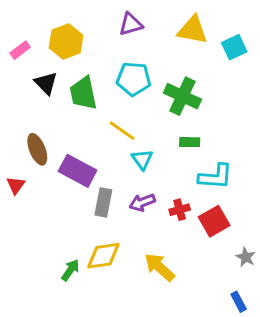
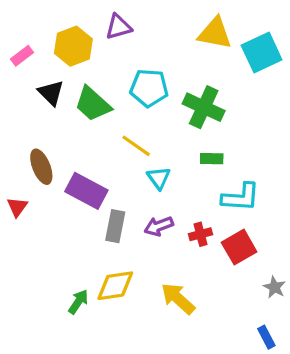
purple triangle: (131, 24) -> (118, 27), moved
cyan square: (234, 47) -> (262, 53), size x1.4
green trapezoid: (83, 93) -> (93, 104), turned -36

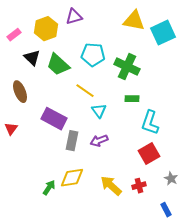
brown ellipse: (41, 167) -> (20, 92), moved
cyan L-shape: (241, 197) -> (150, 123), turned 105
red cross: (200, 234) -> (139, 186), moved

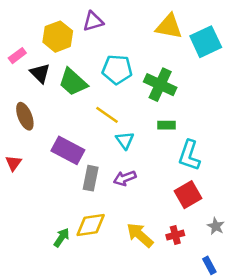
pink rectangle: (14, 35) -> (17, 56), moved

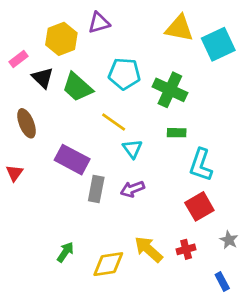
yellow diamond: (91, 225) -> (108, 264), moved

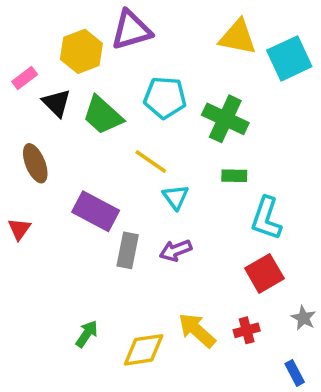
purple triangle: (99, 23) -> (131, 30), size x1.4

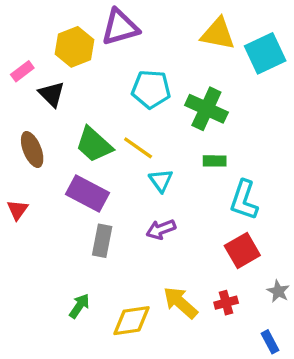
green trapezoid: (103, 115) -> (94, 145), moved
gray rectangle: (128, 250) -> (102, 241), moved

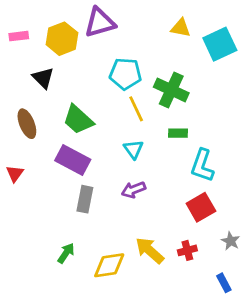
yellow triangle: (218, 34) -> (181, 28), size x0.7
pink rectangle: (22, 71) -> (19, 36), moved, turned 30
yellow line: (138, 148) -> (136, 109), moved, turned 30

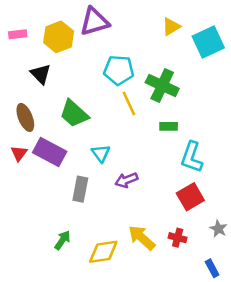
yellow triangle: (181, 28) -> (171, 27), turned -42
cyan triangle: (133, 149) -> (101, 153), moved
purple rectangle: (73, 160) -> (50, 152), moved
red triangle: (15, 174) -> (19, 153), moved
red cross: (187, 250) -> (178, 238), turned 30

